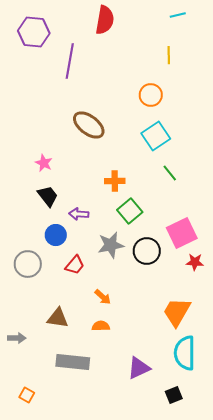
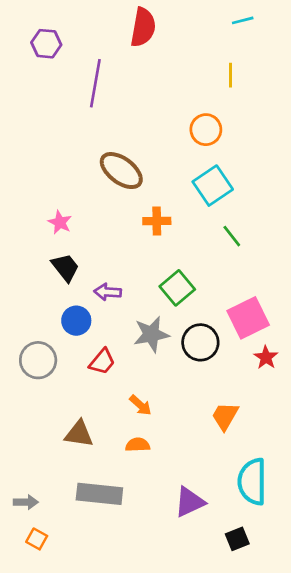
purple hexagon: (34, 32) -> (46, 44), size x0.7
orange cross: (115, 181) -> (157, 221), moved
red star: (195, 262) -> (266, 357), turned 30
orange trapezoid: (177, 312) -> (225, 416), moved, size x0.7
gray arrow: (17, 338) -> (26, 502), moved

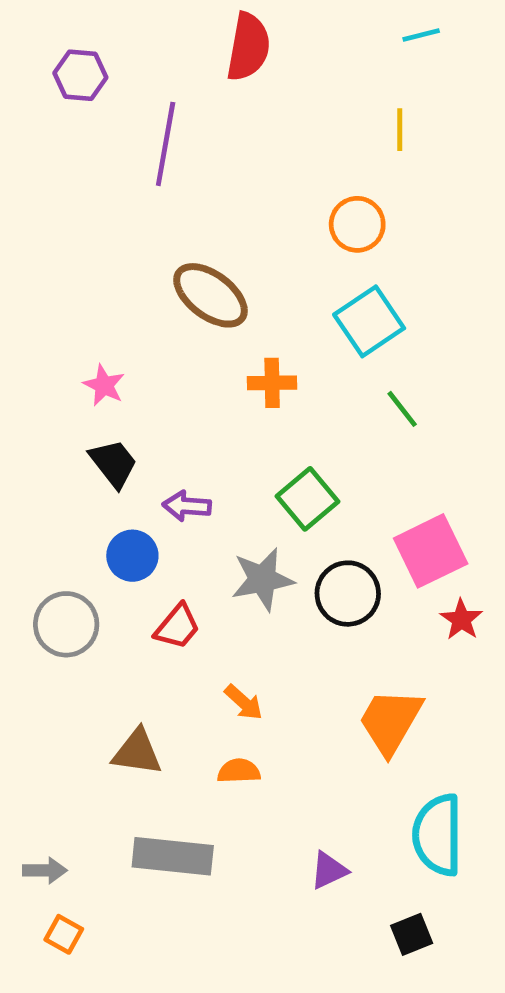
orange trapezoid: (225, 416) -> (390, 721), size x1.4
purple triangle: (189, 502) -> (329, 870), size x0.7

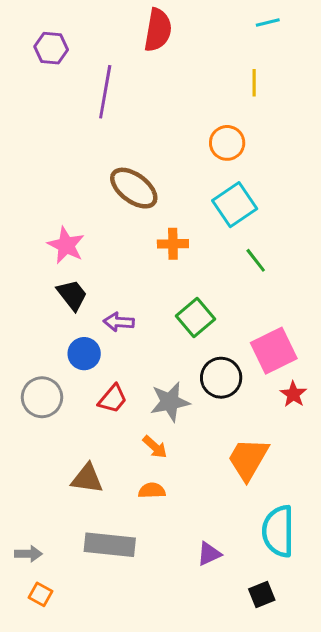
pink star: (104, 385) -> (66, 245), size x1.4
gray star: (263, 579) -> (170, 402), moved

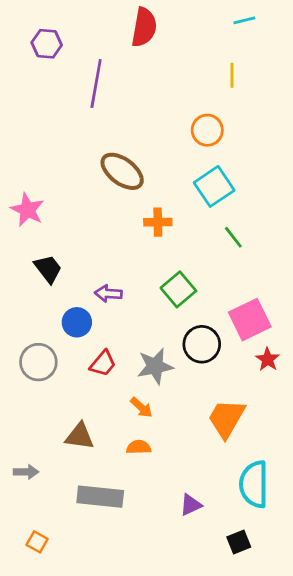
pink star: (66, 245) -> (27, 210), moved
black trapezoid: (72, 295) -> (48, 269), moved
gray arrow: (28, 554) -> (26, 472), moved

